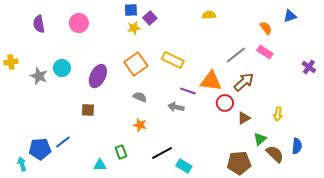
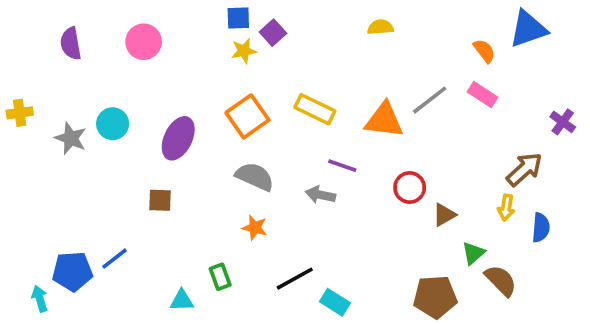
blue triangle: (290, 16) -> (528, 29), size x1.6
orange triangle: (211, 81) -> (384, 120), moved
brown arrow: (244, 82) -> (524, 169), moved
gray semicircle: (140, 97) -> (255, 177), size x1.5
blue semicircle: (297, 146) -> (541, 228), moved

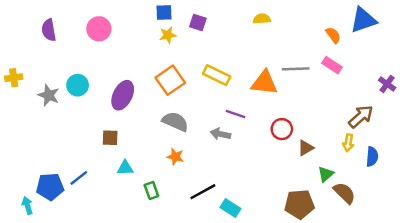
purple square: (273, 33) -> (198, 23), moved, turned -30
gray line: (430, 100) -> (296, 69), turned 36
cyan triangle: (182, 300) -> (125, 168), moved

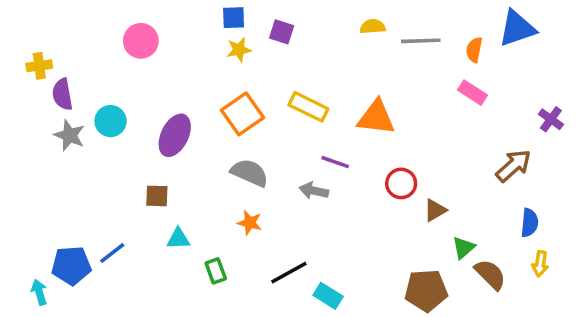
purple semicircle: (49, 30) -> (62, 94), moved
orange semicircle: (333, 35) -> (474, 50), turned -132
gray line: (296, 69) -> (421, 41), moved
yellow cross: (14, 78) -> (39, 66), moved
yellow arrow: (348, 143) -> (540, 264), moved

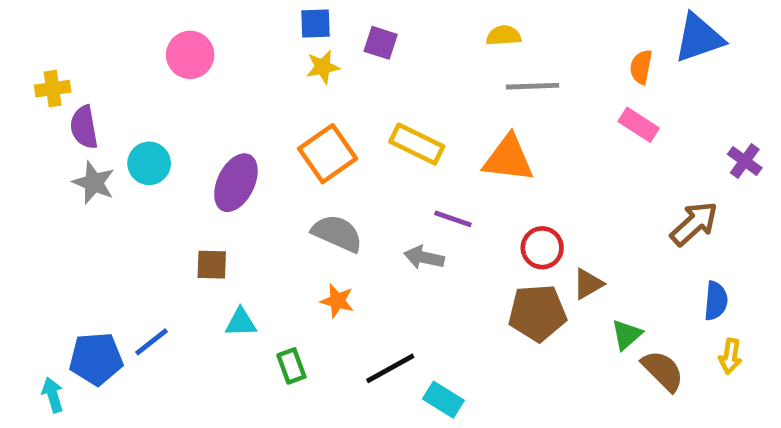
gray line: (421, 41) -> (533, 86), moved
brown pentagon: (426, 290) -> (537, 313), moved

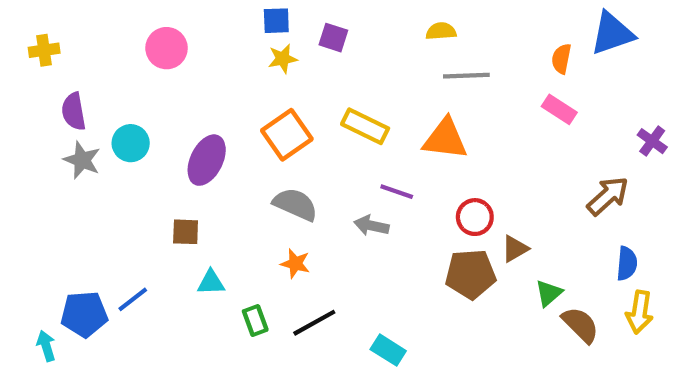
yellow cross: (53, 89) -> (44, 50), moved
yellow arrow: (730, 356) -> (640, 312), size x1.4
black line: (390, 368) -> (314, 323), moved

